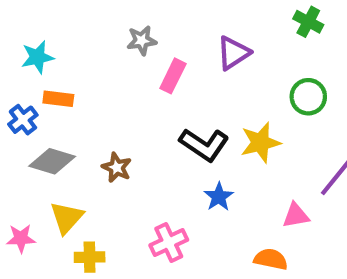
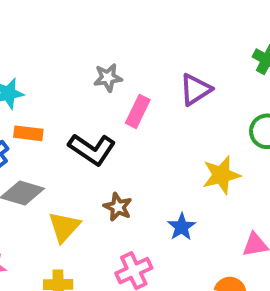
black L-shape: (204, 145) -> (92, 149), moved
brown star: (117, 168) -> (118, 207), moved
yellow triangle: (67, 218) -> (64, 227), moved

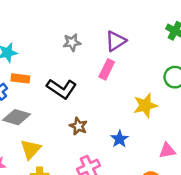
purple triangle: (195, 90) -> (116, 41), moved
pink rectangle: (138, 111) -> (107, 69), moved
yellow triangle: (64, 227) -> (31, 149), moved

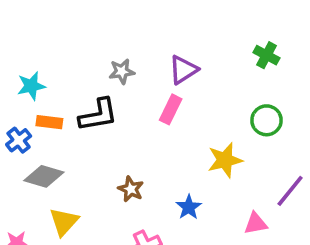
black L-shape: (62, 89) -> (98, 115), moved, turned -44

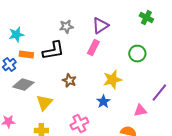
green circle: (267, 120) -> (137, 54), moved
yellow star: (225, 160) -> (112, 80), moved
brown star: (131, 189) -> (69, 81), moved
yellow triangle: (64, 222) -> (44, 103), moved

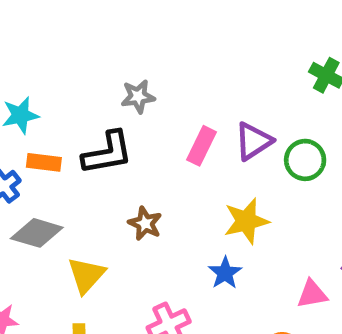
purple triangle: (100, 26) -> (253, 141), moved

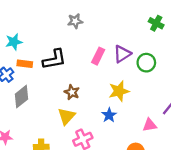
gray star: (138, 96) -> (75, 21), moved
gray diamond: (37, 233) -> (22, 97), turned -55
yellow triangle: (86, 275) -> (66, 116), moved

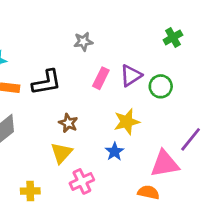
gray star: (75, 21) -> (83, 42), moved
green cross: (156, 23) -> (173, 37), turned 32
pink triangle: (150, 125) -> (165, 164), size x1.6

